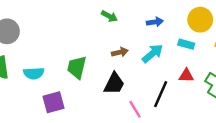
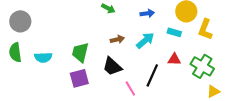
black trapezoid: (114, 84) -> (112, 66), turned 105
purple square: (54, 102) -> (79, 78), moved

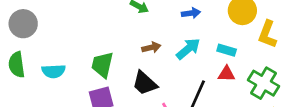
cyan rectangle: (174, 32) -> (227, 50), moved

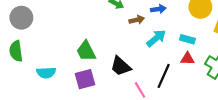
brown arrow: (151, 47) -> (137, 20), moved
green trapezoid: (102, 65) -> (86, 51), turned -40
cyan semicircle: (54, 71) -> (46, 73), moved

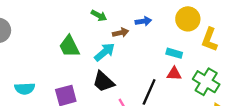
cyan arrow: (156, 38) -> (105, 52), moved
green trapezoid: (86, 51) -> (69, 46), moved

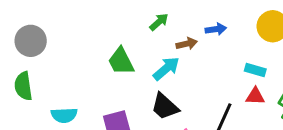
green arrow: (99, 16) -> (159, 22), turned -70

